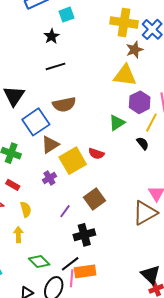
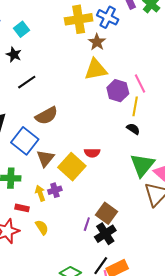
green triangle: (117, 123) -> (142, 165), moved, size x1.5
purple cross: (49, 178) -> (55, 190), turned 32
brown square: (95, 199) -> (107, 213), moved
purple line: (65, 211) -> (87, 224), moved
yellow arrow: (18, 235) -> (40, 193), moved

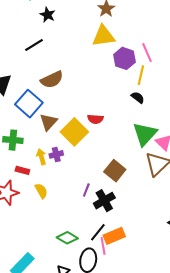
black star: (14, 55) -> (48, 15), moved
brown square: (107, 213) -> (115, 171), moved

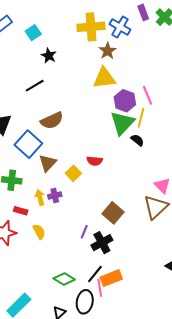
yellow square: (74, 132) -> (73, 173), size x0.6
green triangle: (145, 134) -> (122, 123), moved

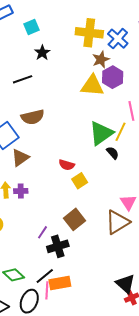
purple hexagon: (125, 101) -> (113, 77), moved
yellow square: (73, 173) -> (80, 181), moved

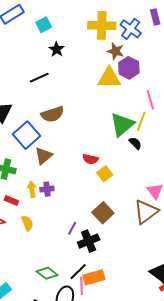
brown star: (101, 59) -> (116, 51), turned -30

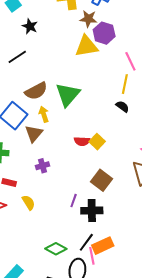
green triangle: (122, 125) -> (68, 95), moved
red semicircle: (90, 159) -> (82, 141), moved
yellow arrow: (32, 189) -> (44, 114), moved
black cross: (89, 241) -> (92, 211), turned 30

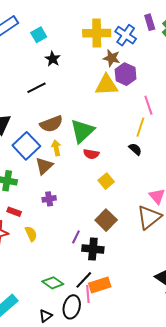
red semicircle: (82, 141) -> (91, 154), moved

